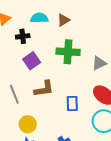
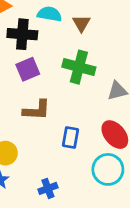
brown triangle: (63, 20) -> (81, 23), turned -40
black cross: (23, 36) -> (22, 34), size x1.5

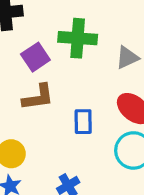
purple square: (28, 69) -> (35, 57), moved

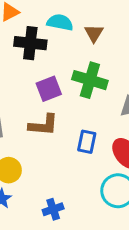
blue rectangle: (83, 122) -> (87, 142), moved

